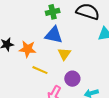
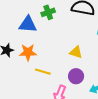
blue triangle: (54, 35) -> (28, 24), moved
yellow triangle: (64, 54) -> (76, 52), moved, turned -40

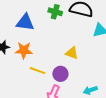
green cross: (48, 12) -> (55, 12), moved, turned 32
purple circle: (76, 76) -> (60, 74), moved

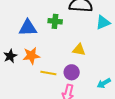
green cross: (55, 12) -> (55, 21), moved

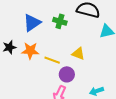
blue triangle: (28, 28) -> (32, 23), turned -42
yellow line: (48, 73) -> (52, 60), moved

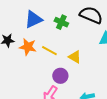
yellow line: (52, 60) -> (49, 51), moved

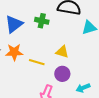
yellow line: (49, 51) -> (37, 62), moved
purple circle: (60, 76) -> (62, 74), moved

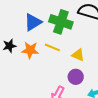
green cross: (42, 21) -> (61, 22), size x1.6
yellow line: (37, 62) -> (52, 47), moved

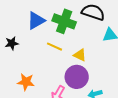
orange star: (30, 50) -> (26, 82), moved
purple circle: (76, 77) -> (77, 77), size x1.5

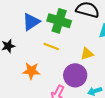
yellow triangle: (80, 55) -> (87, 54), moved, turned -40
orange star: (26, 82) -> (31, 71), moved

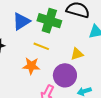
orange star: (31, 71) -> (31, 66), moved

